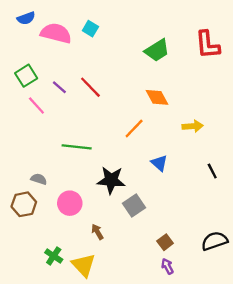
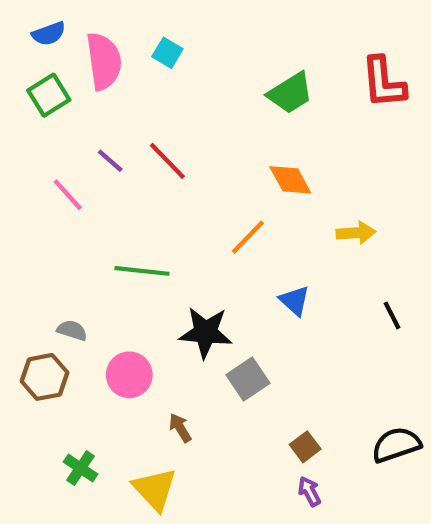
pink semicircle: (56, 33) -> (104, 61), turned 68
green square: (26, 76) -> (49, 95), moved
green cross: (54, 256) -> (81, 468), moved

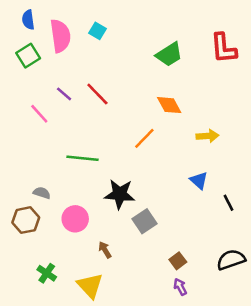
blue semicircle: (49, 34) -> (28, 20), turned 102
blue triangle: (295, 301) -> (199, 180), moved
black line: (392, 315) -> (229, 203), moved

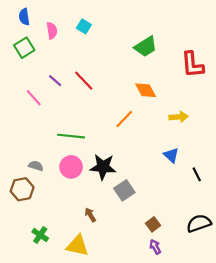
pink semicircle: (60, 36) -> (52, 31), size x0.6
red L-shape: (224, 48) -> (192, 65), moved
pink circle: (75, 219) -> (71, 167), moved
yellow triangle: (90, 286) -> (77, 246), turned -35

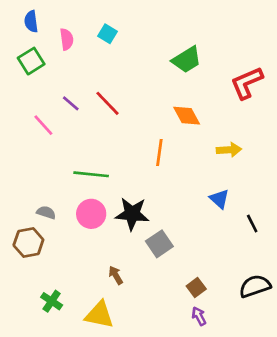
red L-shape: (192, 65) -> (247, 83), turned 72
orange line: (124, 119) -> (159, 152), turned -36

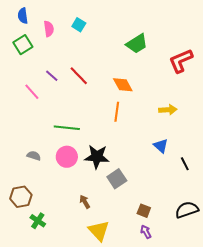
orange diamond: (187, 116) -> (123, 85), moved
brown hexagon: (28, 242) -> (21, 197), moved
brown square: (196, 288) -> (144, 211), turned -32
yellow triangle: (99, 315) -> (99, 231), moved, turned 35

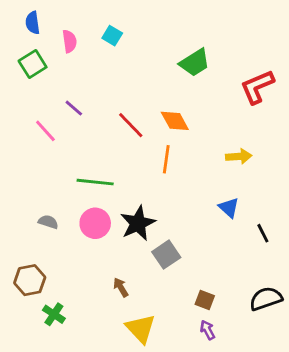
red line: (79, 76) -> (131, 125), moved
black star: (97, 157) -> (138, 223), turned -30

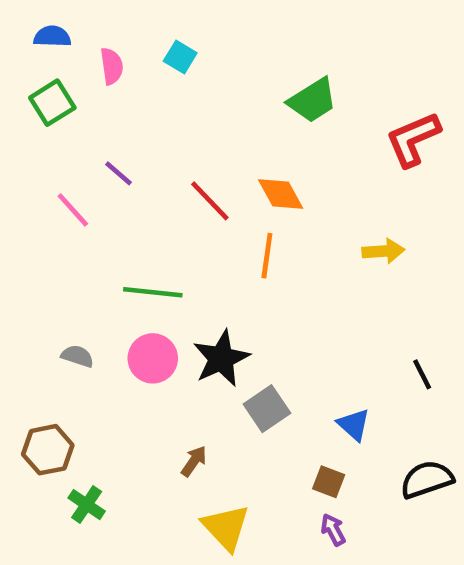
blue semicircle: (33, 23) -> (52, 36), turned 100
blue triangle: (229, 208) -> (354, 425), moved
brown arrow: (121, 287) -> (194, 461), turned 66

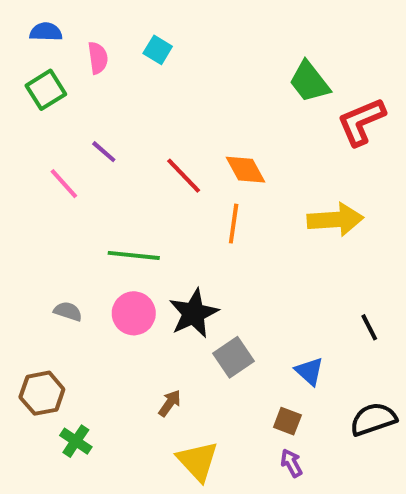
green trapezoid: (313, 100) -> (309, 82), moved, turned 84
yellow arrow: (383, 251) -> (335, 220), size x1.5

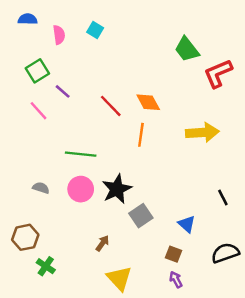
green square: (46, 90) -> (37, 71), moved

